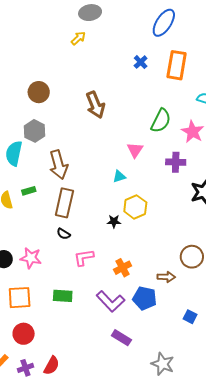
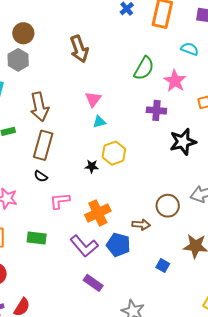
gray hexagon: (35, 131) -> (18, 60), moved
pink triangle: (135, 150) -> (93, 99), moved
orange cross: (123, 268) -> (98, 213), size x1.4

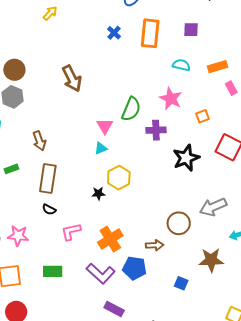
green semicircle: (144, 68) -> (131, 109), moved
pink triangle: (93, 99) -> (105, 126), moved
brown arrow: (39, 107) -> (39, 141), size x0.7

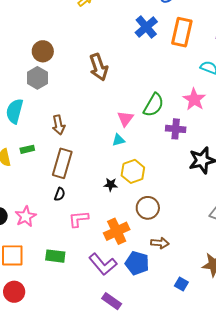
blue cross: (114, 33) -> (146, 27), size x1.6
black semicircle: (49, 209) -> (60, 194), turned -104
brown circle: (179, 223) -> (148, 208), moved
pink star: (18, 236) -> (26, 216), turned 30

